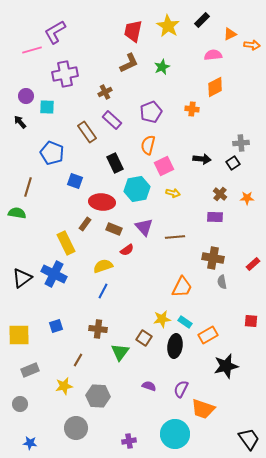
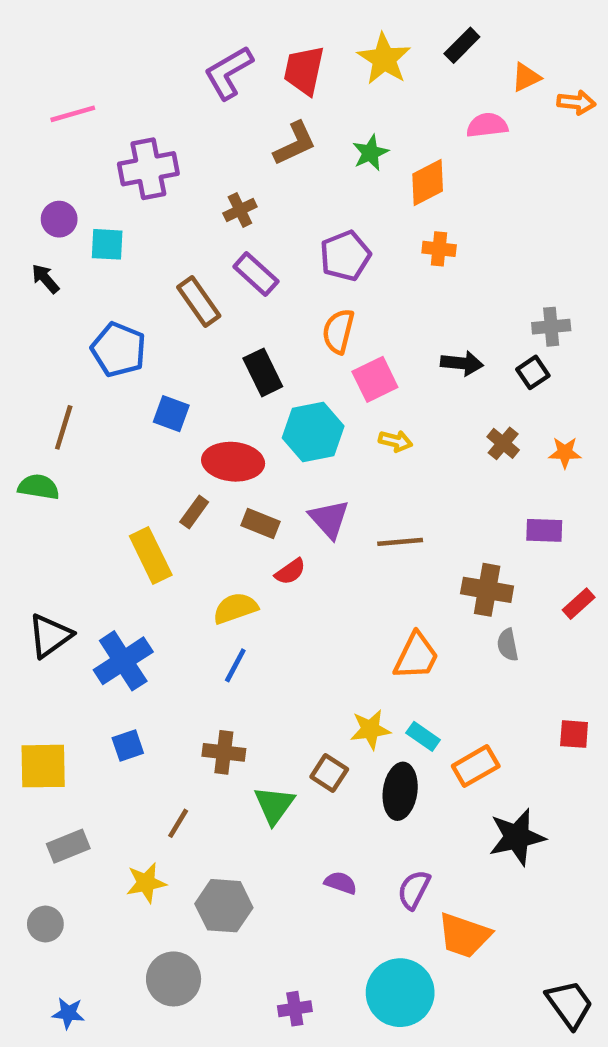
purple L-shape: (55, 32) -> (228, 73), moved
orange diamond: (215, 87) -> (428, 182), moved
purple rectangle: (215, 217) -> (544, 530), moved
blue cross: (54, 274) -> (123, 661), moved, turned 30

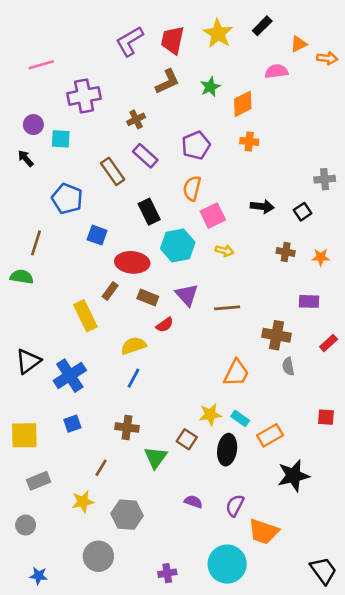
gray cross: (551, 327) -> (325, 179), moved
brown cross: (503, 443) -> (286, 252), turned -30

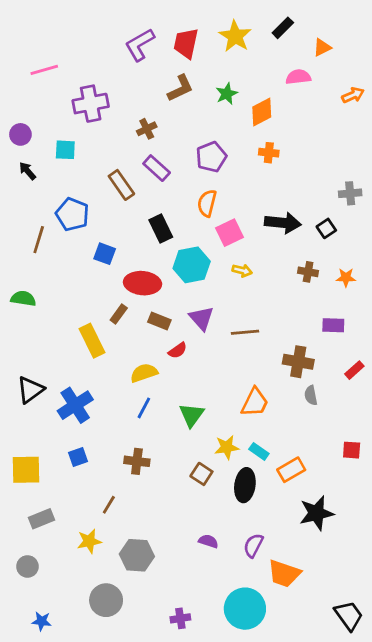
orange arrow: (327, 58) -> (353, 95), moved, turned -30
purple circle: (33, 125) -> (20, 134), moved
black arrow: (262, 206) -> (283, 223), size x1.4
brown line: (36, 243) -> (39, 240), moved
green triangle: (156, 457) -> (192, 415), moved

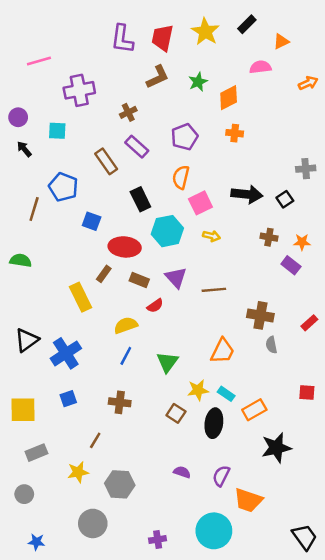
purple L-shape: (140, 45) -> (122, 39), turned -52
purple rectangle: (333, 325) -> (291, 265), moved, turned 36

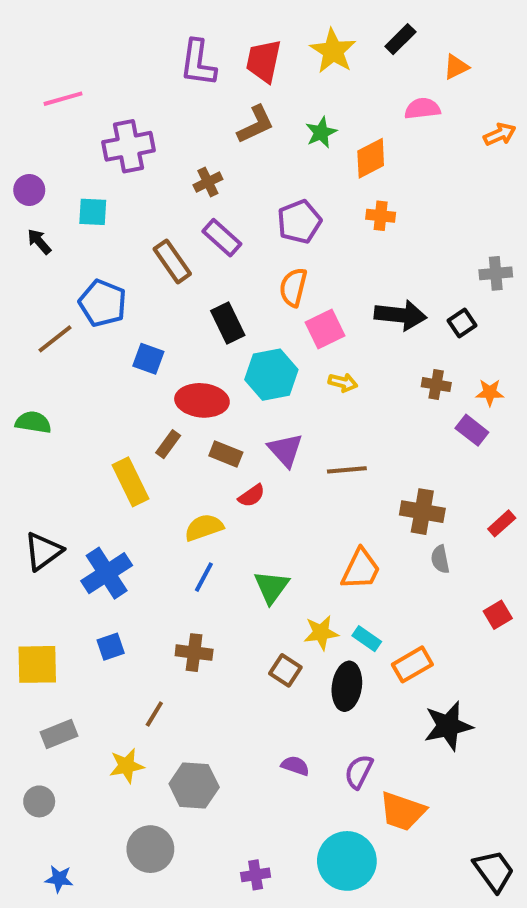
brown line: (34, 209) -> (55, 339), turned 35
red square: (307, 393) -> (498, 615), moved, turned -35

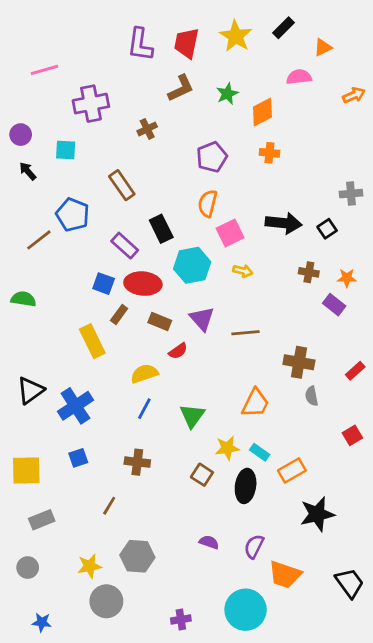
purple rectangle: (222, 238) -> (125, 246), moved
blue square: (148, 359) -> (104, 284), moved
yellow star: (127, 766) -> (89, 566), moved
black trapezoid: (494, 871) -> (350, 583), moved

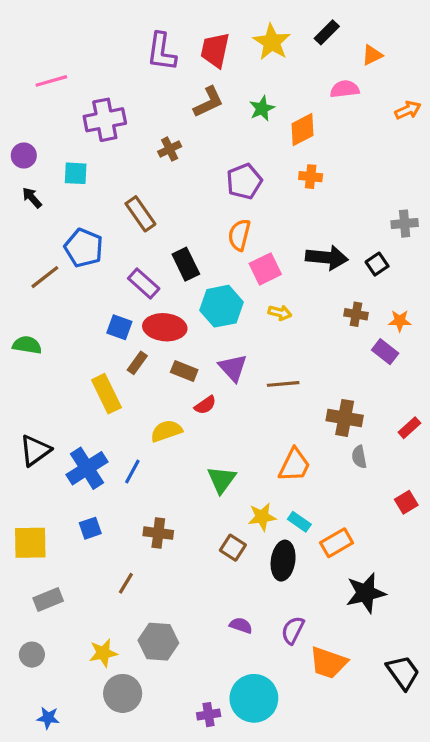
blue line: (144, 409) -> (132, 471), moved
cyan circle: (246, 610) -> (254, 698), moved

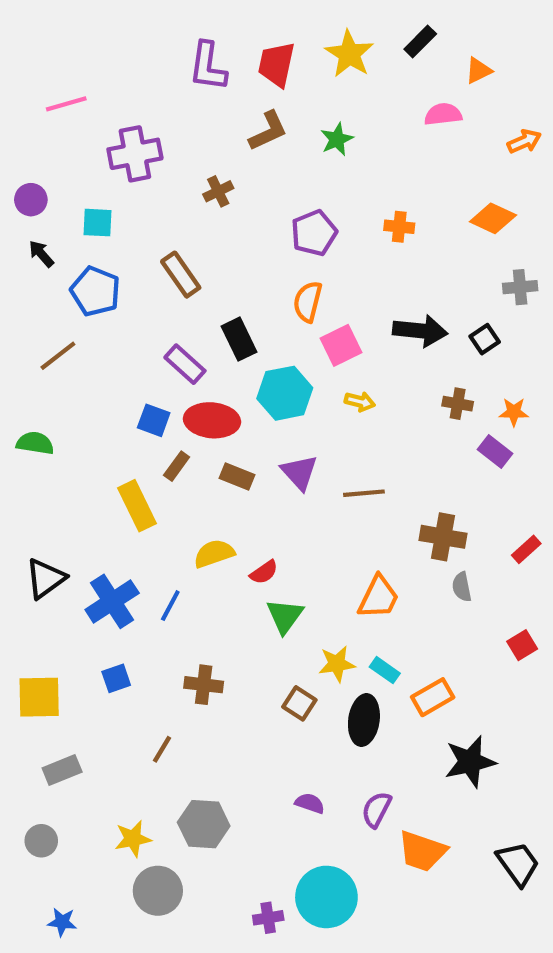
orange diamond: (303, 130) -> (493, 218), moved, turned 52
blue pentagon: (84, 248) -> (95, 291), moved
red semicircle: (205, 405) -> (264, 572), moved

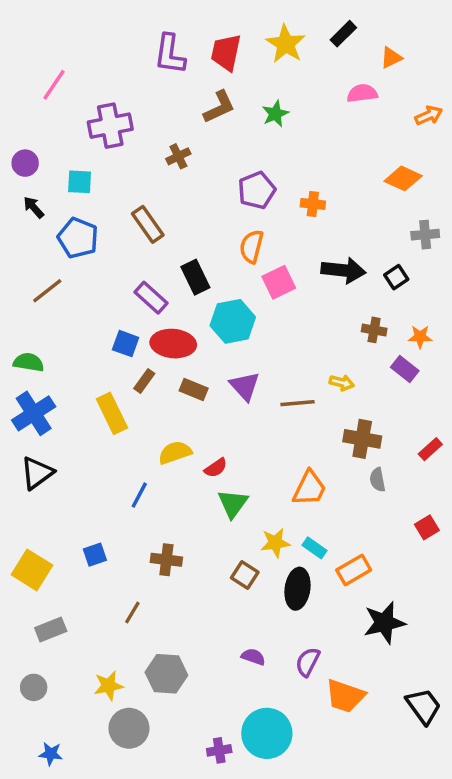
pink line: (66, 104) -> (54, 85), turned -40
orange cross: (399, 227) -> (313, 204), moved
yellow arrow: (360, 402) -> (342, 383), moved
blue cross: (112, 601) -> (34, 413), moved
yellow square: (39, 697) -> (32, 570), turned 33

